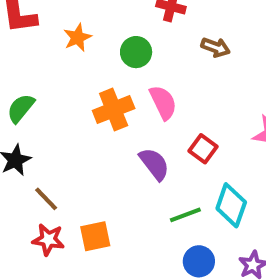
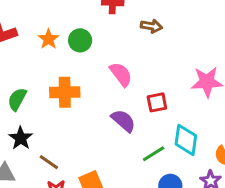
green circle: (136, 52) -> (80, 40), moved
orange cross: (114, 109) -> (65, 92), moved, turned 32
red square: (203, 149) -> (157, 102), turned -36

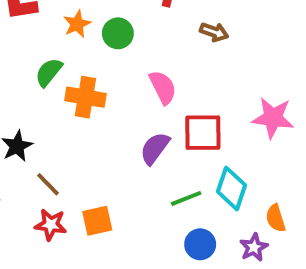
green semicircle: (17, 99) -> (49, 72), moved
red square: (157, 102) -> (203, 133), size x1.5
purple semicircle: (123, 121) -> (155, 148), turned -105

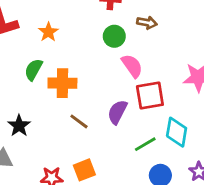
green circle: (118, 33) -> (114, 36), moved
pink semicircle: (163, 87) -> (132, 66), moved
brown line: (48, 184) -> (79, 121), moved

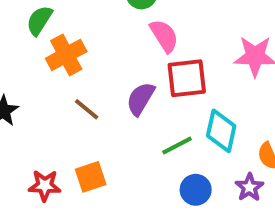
green semicircle: (34, 70) -> (39, 20), moved
orange cross: (62, 83) -> (66, 55), turned -32

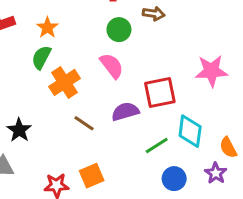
pink semicircle: (164, 36) -> (112, 66), moved
purple semicircle: (141, 99) -> (125, 112), turned 48

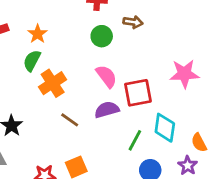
pink semicircle: (112, 66) -> (106, 76), moved
green line: (157, 145) -> (135, 140), turned -30

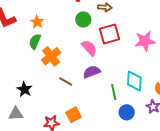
red square: (138, 93) -> (110, 34), moved
green line: (135, 140) -> (114, 92), turned -35

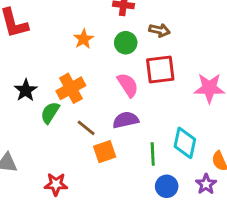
orange star: (37, 22) -> (84, 39), moved
green semicircle: (35, 41) -> (50, 113), moved
black star: (24, 89) -> (26, 90), moved
orange square: (73, 115) -> (105, 152), moved

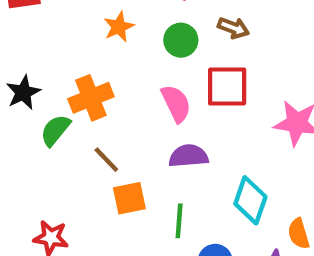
purple semicircle: (126, 120) -> (188, 156), moved
green line: (153, 154) -> (179, 221), moved

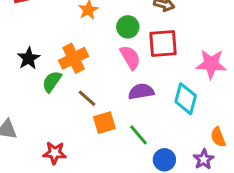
green circle: (181, 40) -> (128, 27), moved
cyan diamond: (250, 200) -> (186, 99), moved
green line: (179, 221) -> (138, 135), turned -40

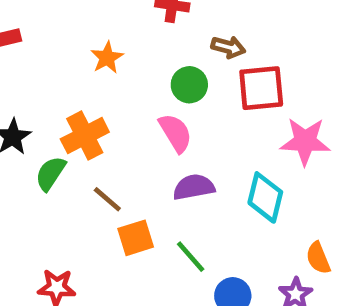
green circle: (128, 27) -> (189, 85), moved
red square: (163, 44) -> (261, 88), moved

